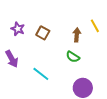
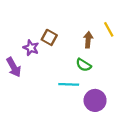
purple star: (18, 29) -> (31, 48), moved
cyan line: (41, 74) -> (69, 84), moved, turned -36

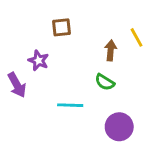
brown square: (49, 37) -> (62, 27), moved, turned -35
cyan line: (69, 84) -> (70, 105), moved

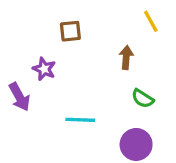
yellow line: (136, 37) -> (151, 21), moved
green semicircle: (105, 82) -> (143, 99), moved

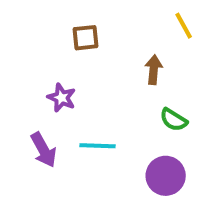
purple star: (44, 69) -> (62, 98), moved
purple arrow: (19, 97) -> (44, 150), moved

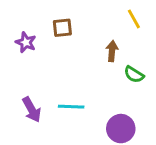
purple star: (62, 98) -> (26, 42), moved
green semicircle: (174, 120) -> (134, 74), moved

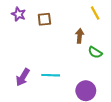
purple star: (26, 42) -> (19, 14), moved
purple arrow: (32, 110) -> (23, 77), turned 60

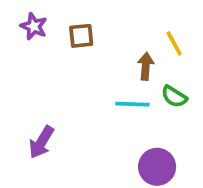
yellow line: (95, 13) -> (174, 43), moved
cyan line: (51, 75) -> (132, 104), moved

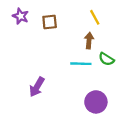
yellow line: (174, 43) -> (95, 17), moved
purple arrow: (41, 142) -> (37, 87), moved

